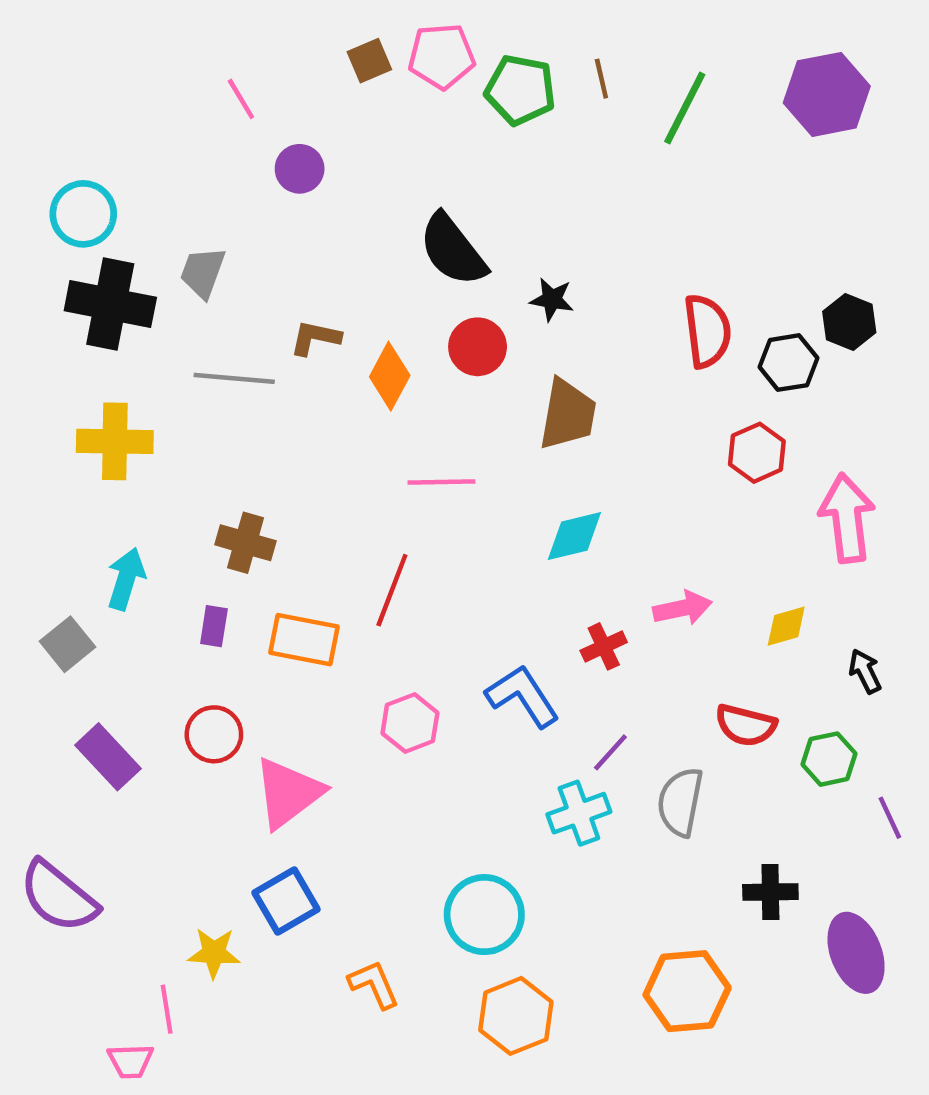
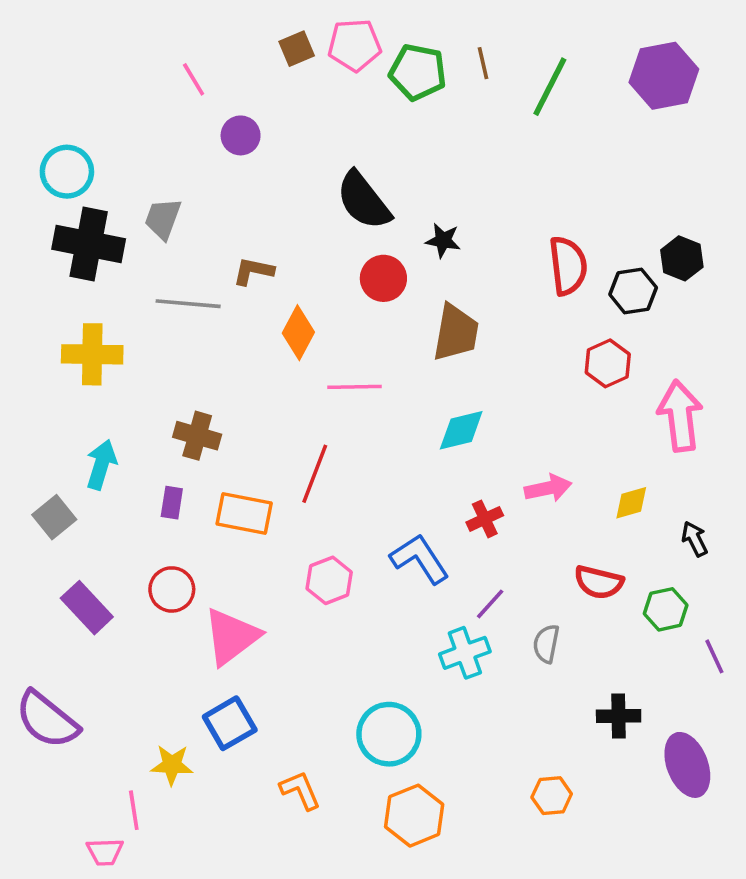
orange diamond: (390, 376) -> (298, 333), moved
gray semicircle: (680, 802) -> (546, 644), size x0.7
orange hexagon: (687, 991) -> (552, 796), size x0.6

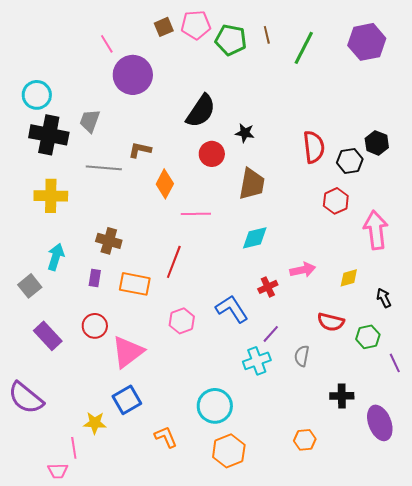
purple circle: (241, 135) -> (133, 75), size x1.8
black semicircle: (364, 201) -> (201, 111), turned -108

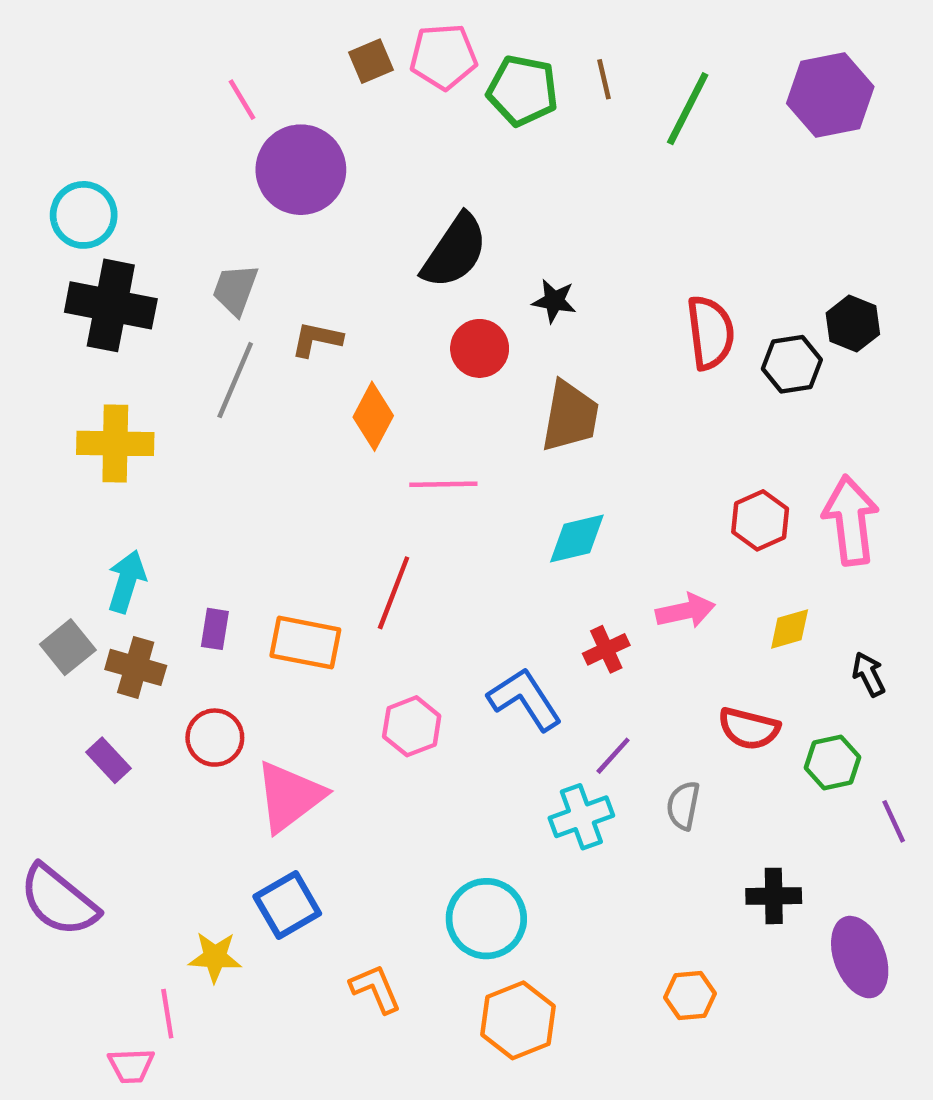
gray trapezoid: (90, 121) -> (235, 290), moved
gray line: (104, 168) -> (235, 380), turned -72
red hexagon: (336, 201) -> (760, 520), moved
brown cross: (109, 241) -> (136, 667), moved
purple rectangle: (48, 336) -> (109, 760), size x0.7

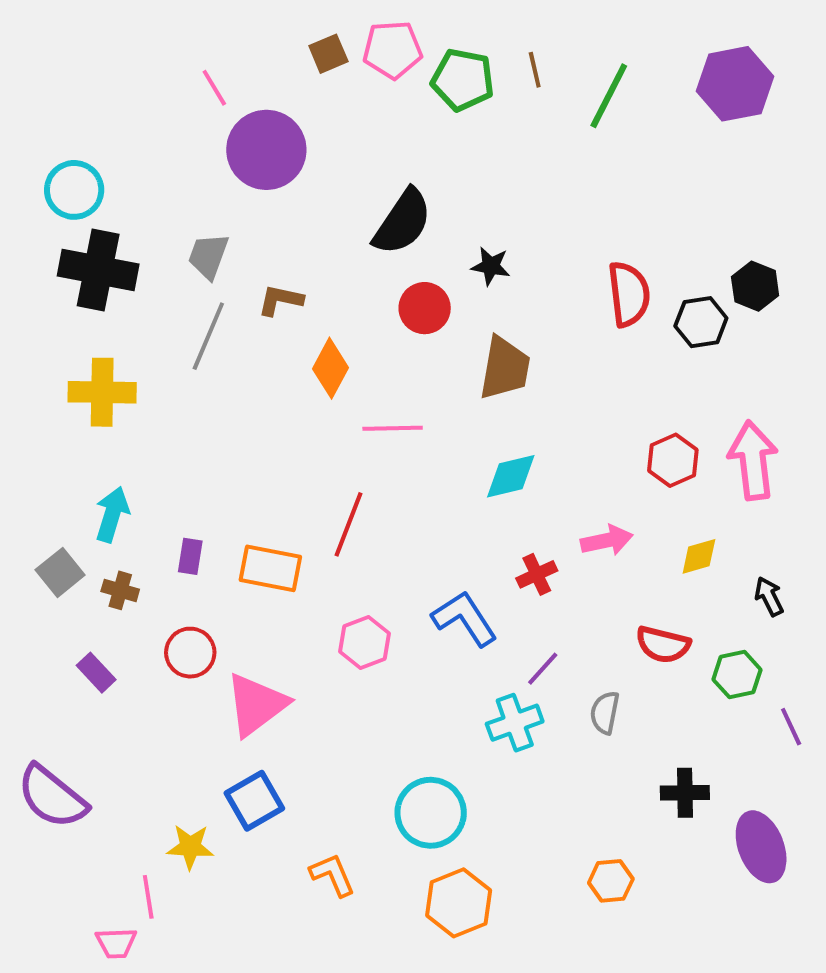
brown cross: (136, 667) -> (120, 590), size x0.7

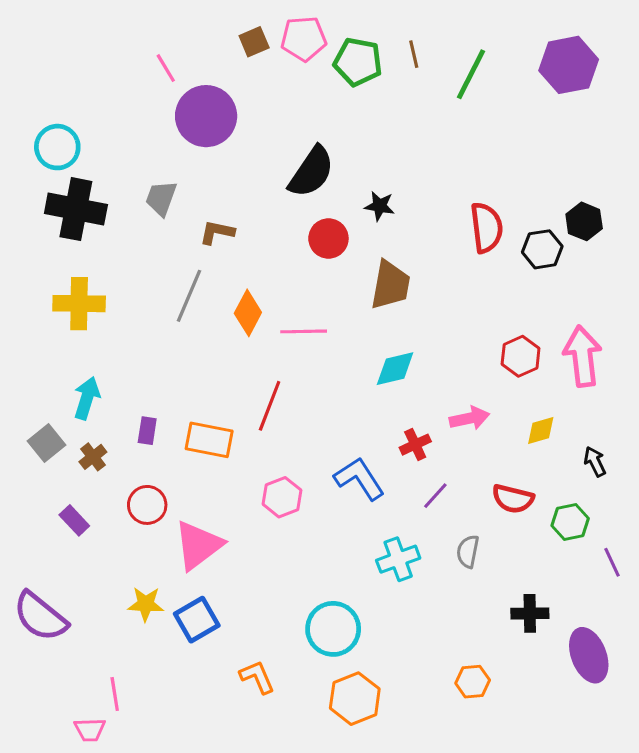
gray line: (208, 336) -> (189, 296), moved
orange diamond: (330, 368) -> (248, 313), moved
brown cross: (120, 590) -> (93, 457), turned 36
purple line: (543, 669) -> (435, 496), moved
yellow star: (190, 847) -> (146, 604), moved

